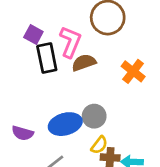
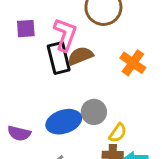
purple square: (33, 35) -> (26, 29), turned -30
black rectangle: (47, 58) -> (59, 58), moved
yellow semicircle: (99, 145) -> (118, 133), moved

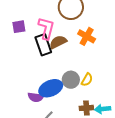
orange cross: (133, 63) -> (87, 36), moved
purple semicircle: (19, 133) -> (36, 97), moved
yellow semicircle: (118, 133) -> (87, 80), moved

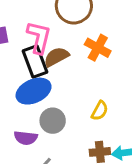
gray circle: (71, 80) -> (53, 121), moved
blue ellipse: (51, 88) -> (34, 91), moved

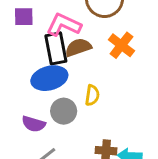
pink L-shape: (39, 37) -> (64, 25), turned -88
yellow semicircle: (100, 111) -> (92, 95), moved, turned -30

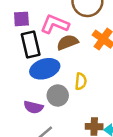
black rectangle: (56, 48) -> (31, 45), moved

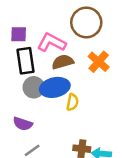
blue ellipse: (45, 69) -> (55, 87), moved
gray circle: (58, 95) -> (34, 87), moved

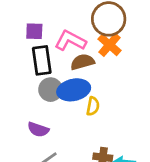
orange cross: (99, 62) -> (110, 45), moved

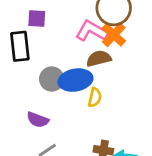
pink L-shape: (70, 41) -> (92, 31), moved
black rectangle: (42, 60) -> (20, 46), moved
brown semicircle: (82, 62) -> (99, 58), moved

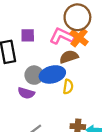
purple square: (37, 18) -> (28, 35), moved
purple semicircle: (38, 120) -> (26, 93), moved

